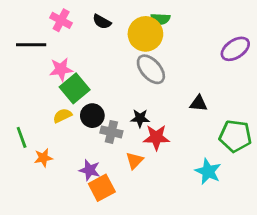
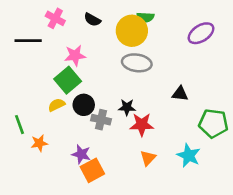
purple ellipse: (235, 49) -> (201, 33), moved
pink star: (61, 69) -> (75, 55), moved
gray ellipse: (151, 69) -> (137, 63), turned -40
orange triangle: (135, 161) -> (148, 158), moved

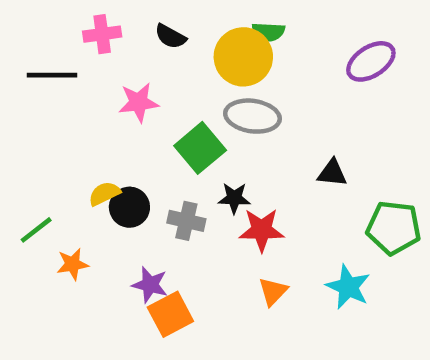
pink cross: (55, 18) -> (102, 34), turned -36
green square: (68, 80) -> (200, 148), moved
black circle: (84, 105) -> (129, 207), moved
green line: (20, 125) -> (36, 230), turned 72

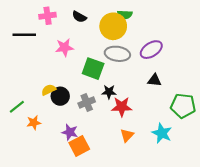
purple ellipse: (371, 61) -> (151, 50), moved
green square: (200, 148) -> (93, 69), turned -30
gray cross: (186, 221) -> (87, 102), turned -35

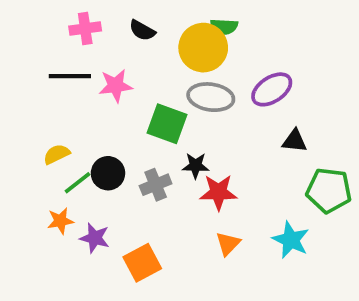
black line: (24, 35) -> (70, 76), moved
black triangle: (154, 80) -> (295, 141), moved
yellow semicircle: (49, 90) -> (57, 154), moved
green line: (17, 107) -> (78, 183), moved
purple star: (70, 132) -> (95, 238), moved

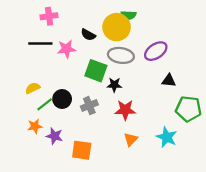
black semicircle: (142, 30) -> (88, 35), moved
black star: (196, 166) -> (114, 85), moved
orange square: (142, 263) -> (82, 150), turned 36

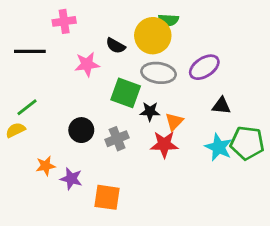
black line: (40, 43) -> (30, 51), moved
yellow semicircle: (33, 88) -> (16, 130), moved
green line: (45, 104) -> (27, 107), moved
cyan star: (167, 137) -> (219, 147), moved
orange triangle: (131, 139) -> (174, 121), moved

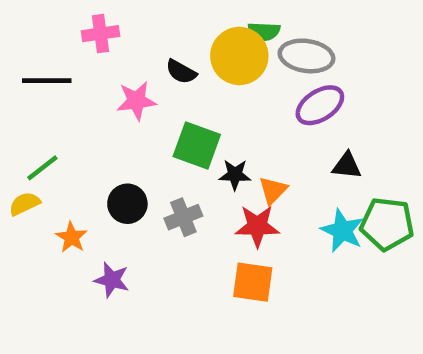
gray ellipse: (159, 73) -> (307, 56), moved
orange star: (46, 166) -> (71, 237), moved, turned -30
orange square: (107, 197) -> (253, 282), moved

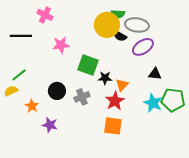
pink cross: (101, 34) -> (45, 15), turned 35
black semicircle: (181, 72) -> (120, 36), moved
red star: (257, 226) -> (115, 101), turned -30

